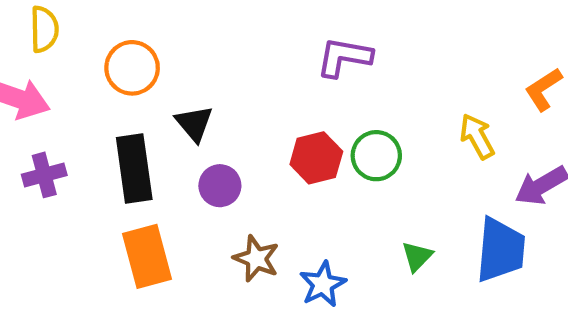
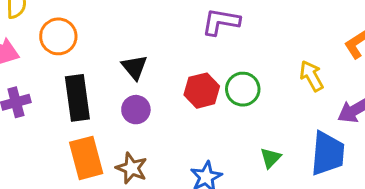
orange circle: (132, 68) -> (58, 36), moved
black triangle: (194, 124) -> (134, 67), moved
brown star: (256, 259) -> (132, 168), moved

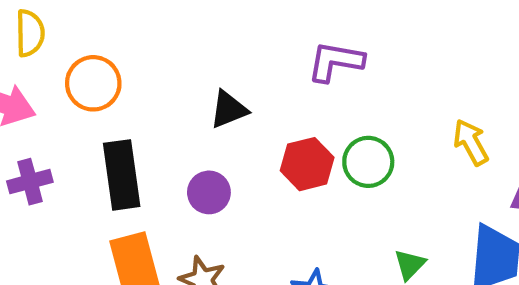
black triangle: (134, 67) -> (229, 110), moved, turned 48

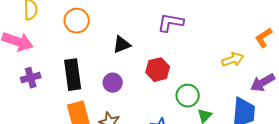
orange circle: (93, 83) -> (77, 21), moved
yellow arrow: (471, 142) -> (233, 60), turned 100
green circle: (368, 162) -> (188, 96), moved

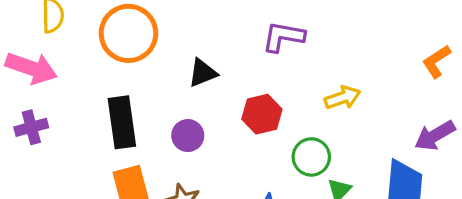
orange circle: (77, 21) -> (128, 33), size x1.4
yellow arrow: (233, 60) -> (343, 98), moved
purple cross: (31, 78) -> (31, 127), moved

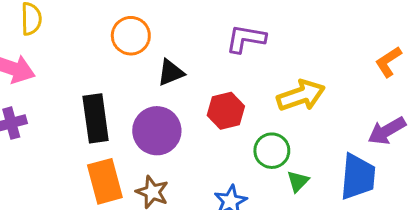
orange circle: (128, 33) -> (131, 36), moved, size x0.7
yellow arrow: (343, 98) -> (301, 95), size x1.4
purple circle: (188, 136) -> (157, 131), size x1.6

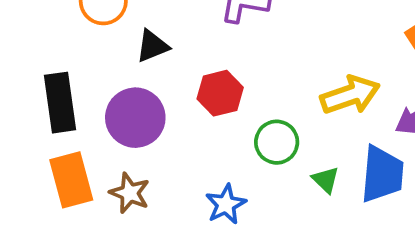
yellow arrow: (301, 95) -> (350, 95), moved
green triangle: (298, 181) -> (326, 180), moved, turned -30

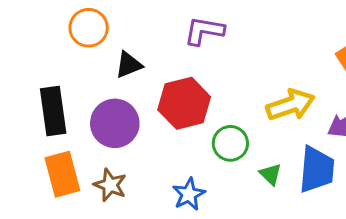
red hexagon: (220, 93) -> (184, 103), size x1.4

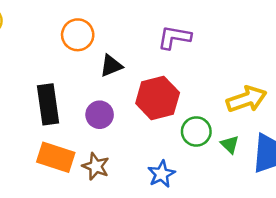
purple circle: (115, 123) -> (100, 115), size x0.7
orange rectangle: (62, 174) -> (56, 157), turned -57
green triangle: (270, 174) -> (230, 144), moved

